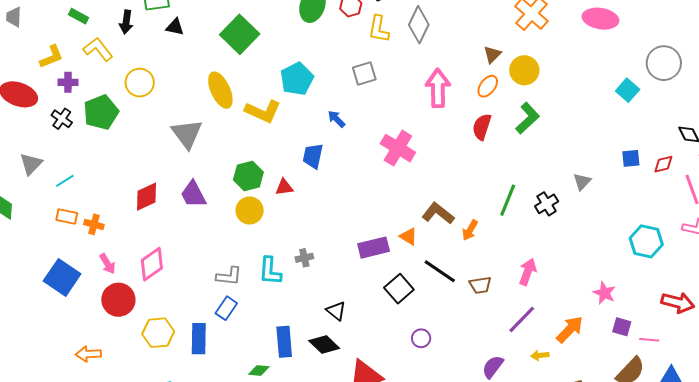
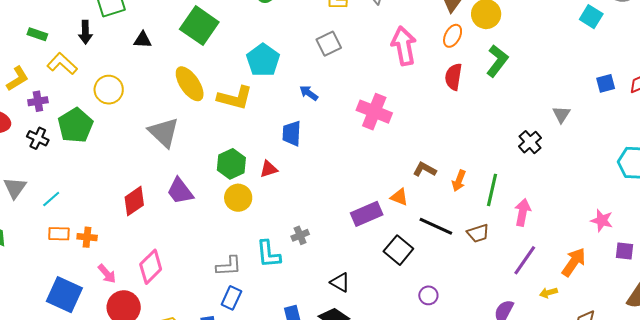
black triangle: (175, 27) -> (143, 40), moved
green line: (508, 200) -> (492, 190), moved
brown L-shape: (438, 213) -> (425, 169), size x0.7

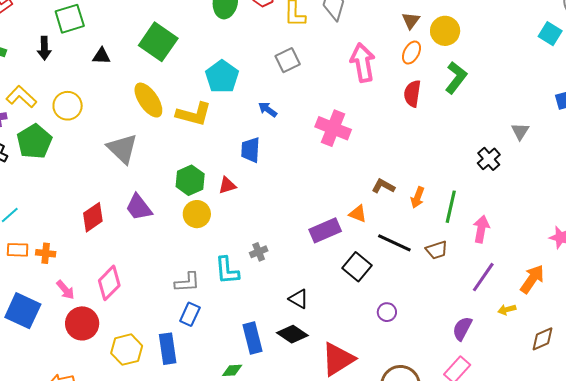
yellow L-shape: (62, 64) -> (21, 97), moved

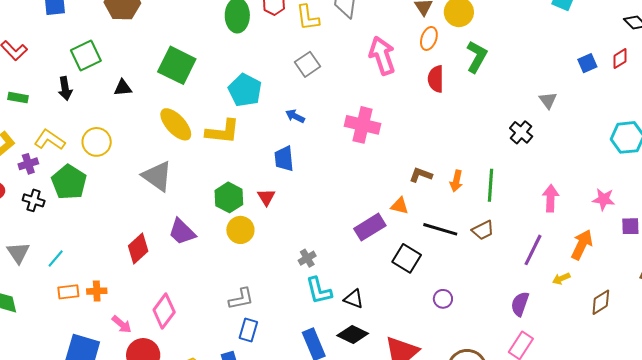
red triangle: (227, 185) -> (266, 197), turned -36
pink arrow: (481, 229) -> (551, 198), moved
cyan L-shape: (227, 270) -> (319, 291), moved

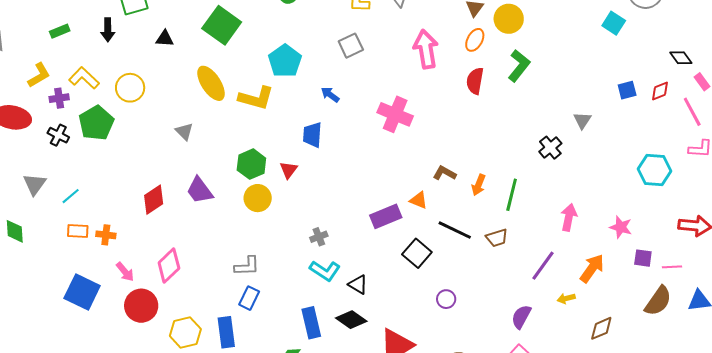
green rectangle: (18, 98) -> (60, 31), turned -42
gray triangle: (157, 176) -> (184, 131), size x0.6
cyan L-shape: (319, 291) -> (325, 271), turned -52

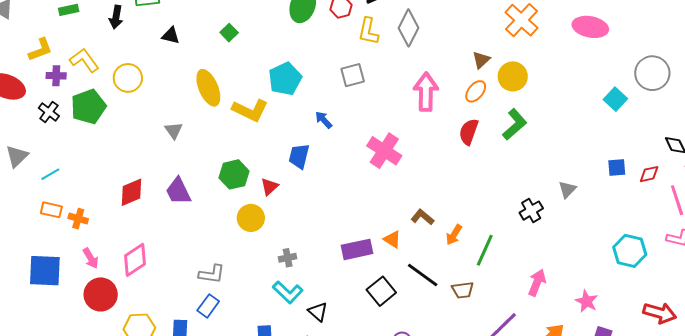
green square: (222, 25) -> (229, 33), size x0.5
yellow circle: (258, 198) -> (251, 218), moved
blue square: (82, 292) -> (45, 271), turned -33

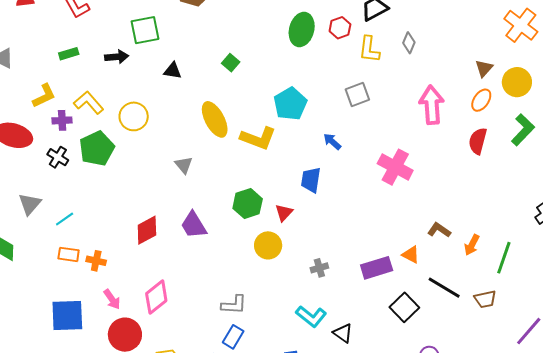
black arrow: (116, 17) -> (117, 57), turned -100
gray diamond: (408, 28) -> (409, 43), size x0.6
gray cross: (288, 258) -> (319, 268), moved

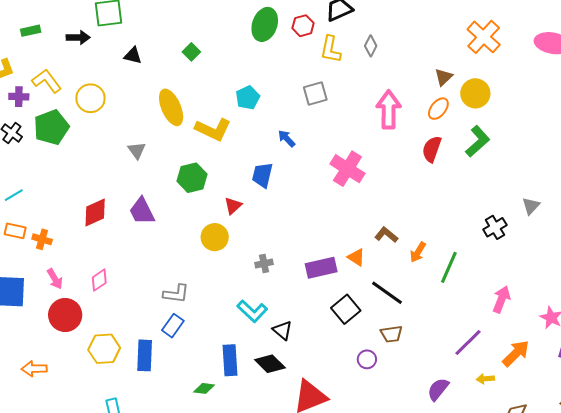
cyan pentagon: (290, 104) -> (248, 98), size x0.7
green hexagon: (248, 204) -> (192, 178), moved
pink diamond: (156, 297) -> (99, 280), size x0.7
brown trapezoid: (485, 299) -> (391, 334), moved

